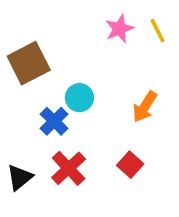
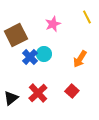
pink star: (119, 29) -> (53, 24), moved
blue cross: (54, 121) -> (30, 57), moved

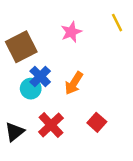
cyan circle: (44, 54) -> (31, 89), moved
orange arrow: (80, 59) -> (74, 83), moved

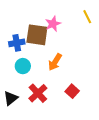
brown square: (21, 47) -> (37, 35), moved, turned 35
blue cross: (40, 76) -> (17, 43), moved, turned 35

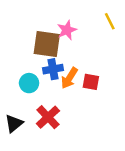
blue cross: (17, 43) -> (53, 69), moved
red square: (72, 91) -> (91, 82), moved, turned -32

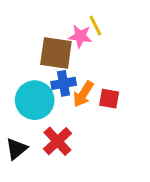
yellow line: (110, 21) -> (95, 26), moved
pink star: (67, 30) -> (80, 36), turned 30
cyan circle: (29, 83) -> (35, 100), size x1.6

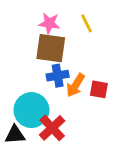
pink star: (80, 36) -> (49, 23), moved
cyan circle: (35, 100) -> (31, 110), moved
black triangle: (16, 149) -> (15, 135), turned 35

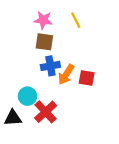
brown square: (51, 48) -> (44, 42), size x0.7
cyan circle: (31, 110) -> (27, 96), size x0.6

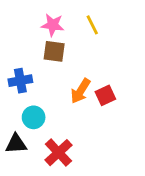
blue cross: (50, 66) -> (20, 81), moved
red square: (87, 78) -> (105, 95), turned -35
red cross: (46, 112) -> (59, 153), moved

